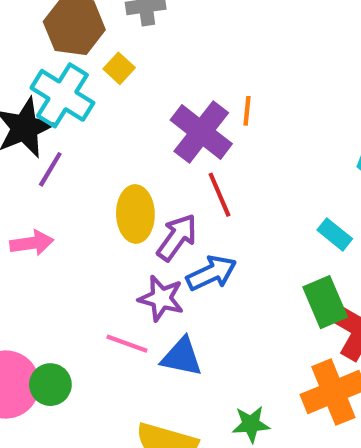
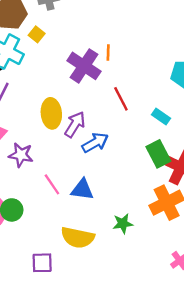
red line: (219, 195) -> (121, 99), moved
purple star: (161, 298) -> (21, 155), moved
pink line: (127, 344) -> (52, 184), turned 40

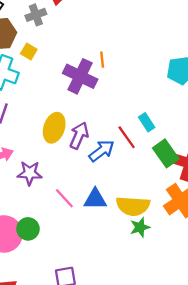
red line: (121, 99) -> (127, 137), moved
yellow ellipse: (51, 113) -> (54, 128), turned 32
cyan rectangle: (161, 117) -> (147, 122), moved, turned 30
yellow semicircle: (78, 237) -> (133, 206), moved

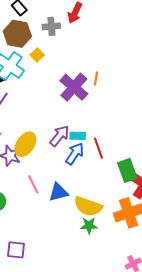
cyan rectangle: (147, 122) -> (78, 136), moved, turned -70
yellow ellipse: (54, 128) -> (25, 144), moved
blue arrow: (102, 151) -> (75, 154), turned -35
blue triangle: (95, 199) -> (58, 192), turned -30

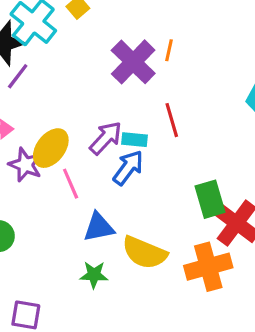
red line: (98, 148) -> (172, 120), moved
pink line: (33, 184) -> (71, 184), moved
green star: (89, 226) -> (94, 275), moved

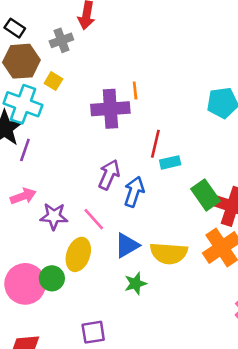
purple cross: (133, 62) -> (110, 109), turned -30
red line: (172, 120) -> (155, 144), turned 48
cyan rectangle: (135, 140) -> (170, 162), moved
yellow ellipse: (51, 148) -> (78, 254), moved

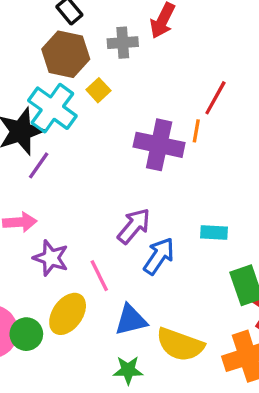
red line: (155, 144) -> (215, 98), moved

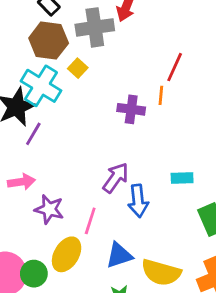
gray cross: (123, 43) -> (95, 27), size x1.5
purple cross: (159, 145) -> (131, 109), size x0.7
blue arrow: (159, 256) -> (138, 201), turned 144
pink line: (99, 276) -> (90, 221), turned 48

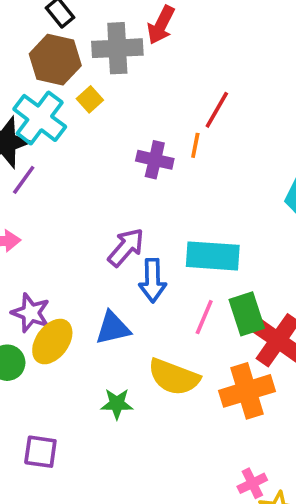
cyan rectangle: (182, 178) -> (213, 256), size x1.8
purple star: (49, 209) -> (31, 313), moved
pink line: (90, 221) -> (204, 317), moved
blue triangle: (119, 255) -> (113, 328), moved

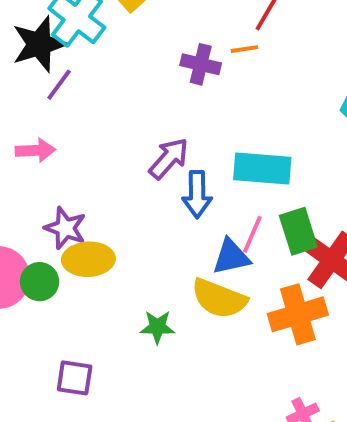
orange line: (195, 145) -> (244, 49), turned 70
blue triangle: (113, 328) -> (231, 257), moved
yellow ellipse: (52, 342) -> (88, 259), turned 51

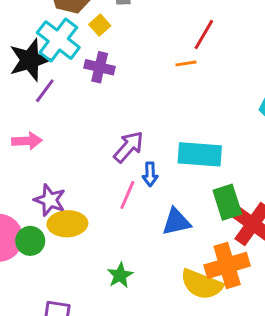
purple cross: (201, 64) -> (100, 67), moved
blue arrow: (197, 194) -> (150, 174), size x0.7
pink line: (252, 234) -> (127, 195), moved
yellow semicircle: (219, 299) -> (202, 284), moved
green star: (157, 327) -> (120, 275), turned -30

